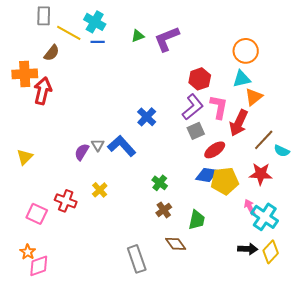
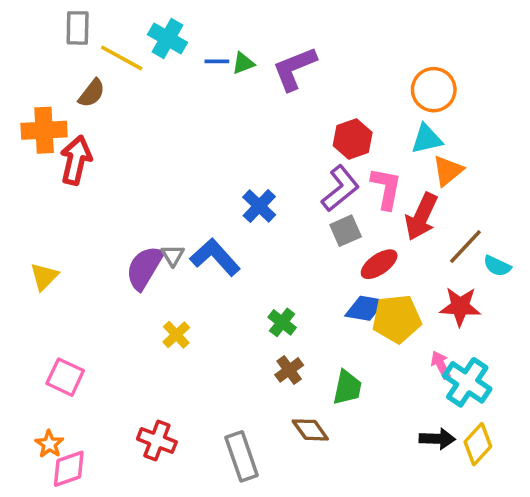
blue line: (98, 42) -> (217, 61), moved
purple semicircle: (82, 152) -> (145, 268), size x1.5
red cross: (66, 201) -> (157, 441), moved

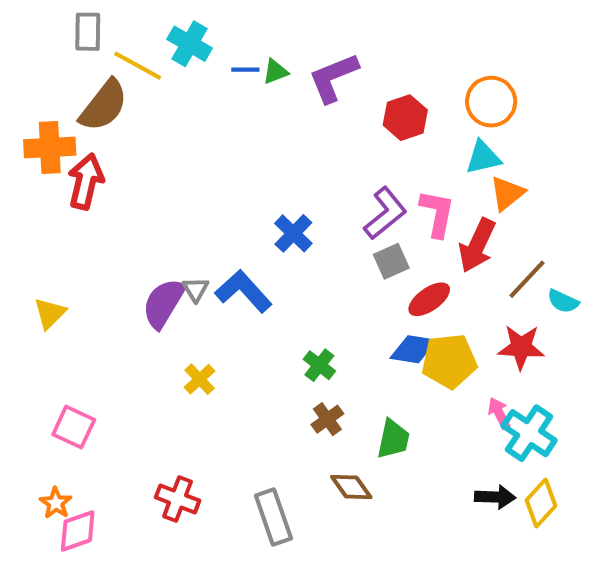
brown semicircle: (92, 93) -> (104, 106), size x1.6
red hexagon: (353, 139) -> (405, 118), moved

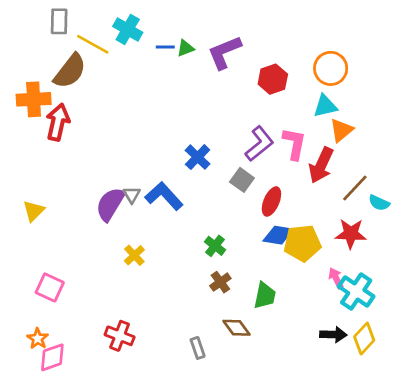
gray square: (391, 261) -> (242, 180), moved, turned -30
red ellipse: (429, 299) -> (271, 201), moved, turned -32
gray rectangle: (273, 517) -> (198, 348), moved, size x0.6

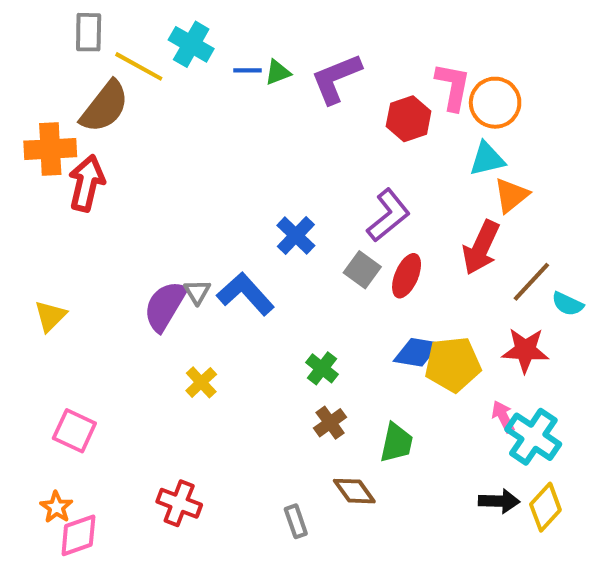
pink L-shape: (294, 144) -> (453, 87), moved
red ellipse: (271, 201) -> (407, 276), moved

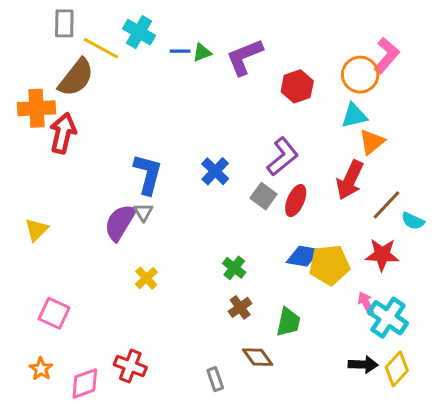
pink L-shape: (453, 87) -> (386, 56), moved, turned 30
blue L-shape: (246, 294) -> (148, 174), moved, turned 57
pink diamond: (78, 535) -> (85, 384), moved

